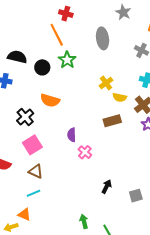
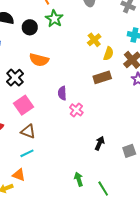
yellow semicircle: (120, 97) -> (108, 54), turned -80

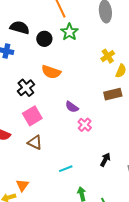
purple semicircle: (62, 93) -> (72, 107), turned -56
cyan line: (27, 153) -> (66, 169), moved
orange triangle: (19, 175) -> (22, 185), turned 40

